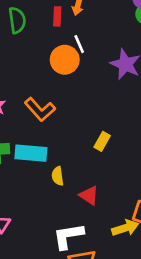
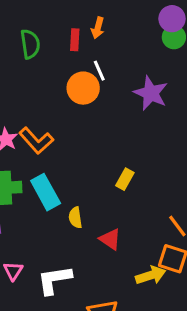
orange L-shape: (40, 109) -> (36, 141), moved
cyan rectangle: (31, 153) -> (46, 192), turned 56
white L-shape: (68, 236) -> (54, 280), moved

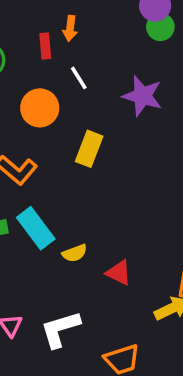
orange circle: (83, 88) -> (40, 108), moved
yellow rectangle: (125, 179) -> (89, 149), moved, size x1.4
yellow semicircle: (75, 218) -> (75, 253), turned -95

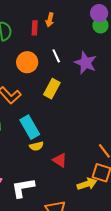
white line: (79, 78) -> (56, 56), moved
cyan rectangle: (36, 228) -> (30, 127), moved

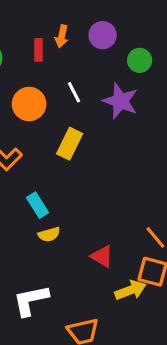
purple circle: (99, 13) -> (103, 35), moved
green circle: (100, 25) -> (140, 60), moved
cyan rectangle: (30, 127) -> (37, 205), size x0.7
red triangle: (60, 160) -> (102, 256), moved

